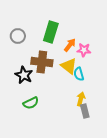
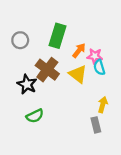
brown cross: (42, 62) -> (47, 70), turned 30
cyan semicircle: (79, 74) -> (99, 67), moved
yellow arrow: (81, 99) -> (103, 105), moved

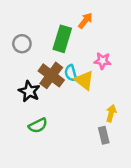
orange arrow: (79, 50) -> (85, 21), moved
cyan semicircle: (99, 67) -> (71, 73), moved

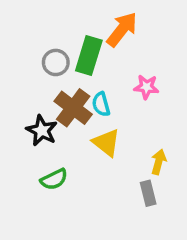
orange arrow: (85, 21) -> (122, 29), size x1.5
gray circle: (22, 44) -> (56, 62), moved
yellow triangle: (84, 80) -> (106, 143), moved

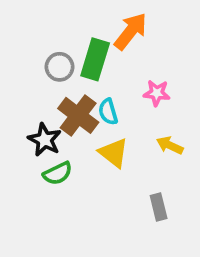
yellow arrow: (159, 162) -> (170, 145), moved, turned -80
green semicircle: (54, 179) -> (58, 173), moved

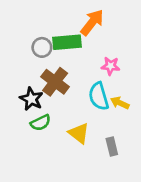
green rectangle: (95, 59) -> (67, 42), turned 68
cyan semicircle: (108, 112) -> (99, 96), moved, size x1.5
yellow triangle: (114, 153) -> (79, 133), moved

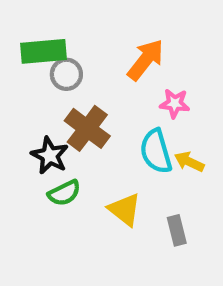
orange arrow: (92, 22) -> (145, 60), moved
green rectangle: (67, 42) -> (44, 51), moved

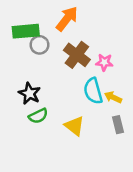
orange arrow: (145, 60) -> (67, 19), moved
brown cross: (87, 128) -> (77, 55), moved
gray rectangle: (177, 230) -> (118, 125), moved

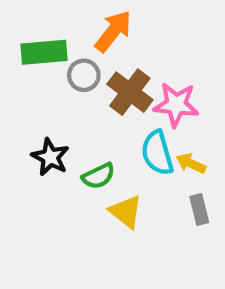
gray circle: (39, 45) -> (84, 75), moved
pink star: (104, 62) -> (176, 105), size x1.5
green semicircle: (38, 116) -> (99, 176), moved

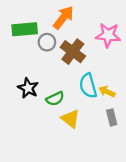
pink star: (176, 105) -> (108, 35), moved

